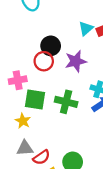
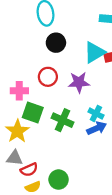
cyan triangle: (86, 28) -> (94, 52), size x1.5
black circle: (51, 46) -> (56, 43), moved
yellow star: (23, 121) -> (17, 131), size x1.5

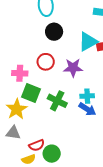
cyan cross: (96, 113) -> (87, 96), turned -32
blue arrow: (97, 128) -> (87, 109), turned 54
red semicircle: (29, 170) -> (37, 145), moved

